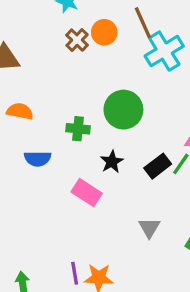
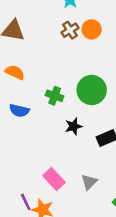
pink rectangle: (87, 193) -> (54, 179), moved
purple line: (75, 273) -> (26, 202), turned -30

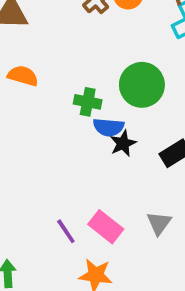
blue semicircle: (19, 111) -> (109, 127), moved
purple line: (26, 202) -> (66, 231), moved

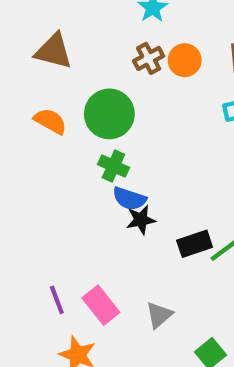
green circle: (142, 85) -> (109, 114), moved

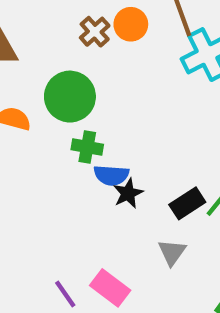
gray triangle: (159, 315) -> (172, 252), moved

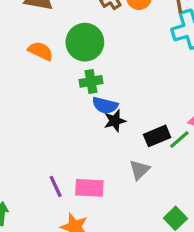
green cross: (87, 147) -> (91, 81), turned -30
pink rectangle: (110, 288) -> (89, 188), turned -44

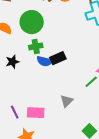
black star: (115, 121) -> (12, 62), moved
black rectangle: (157, 136) -> (58, 58), moved

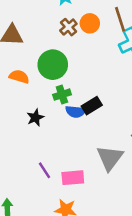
gray triangle: (67, 101) -> (110, 158), size x1.6
purple line: (15, 112) -> (45, 170), moved

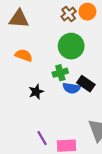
green circle: (53, 65) -> (71, 46), moved
black rectangle: (92, 106) -> (86, 84), turned 63

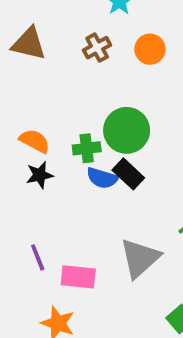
brown cross: (69, 14) -> (97, 48), moved
green circle: (71, 46) -> (127, 130), moved
orange semicircle: (24, 55) -> (35, 141), moved

